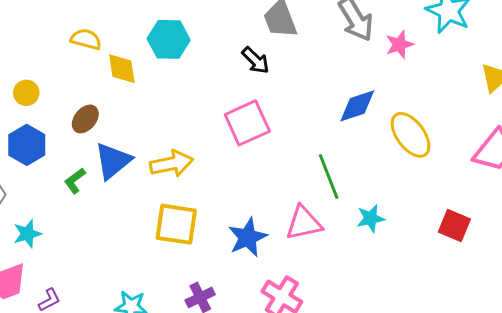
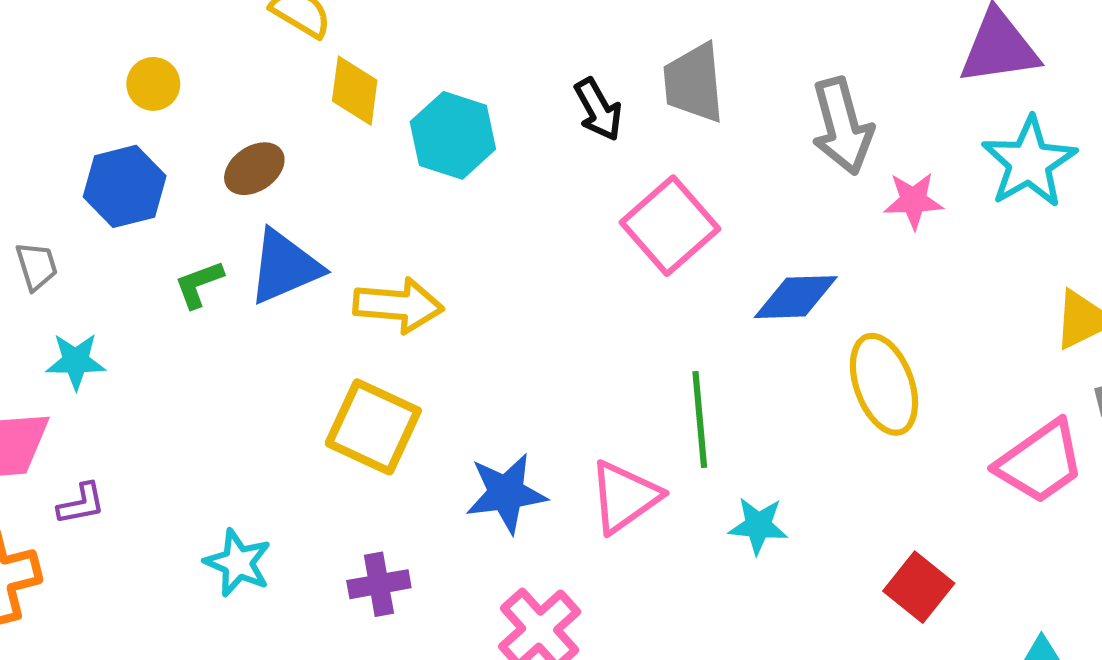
cyan hexagon: (169, 39) -> (453, 135), moved
black arrow: (256, 60) -> (598, 109), moved
pink square: (247, 123) -> (670, 226), moved, turned -33
pink triangle: (304, 223) -> (624, 497), turned -39

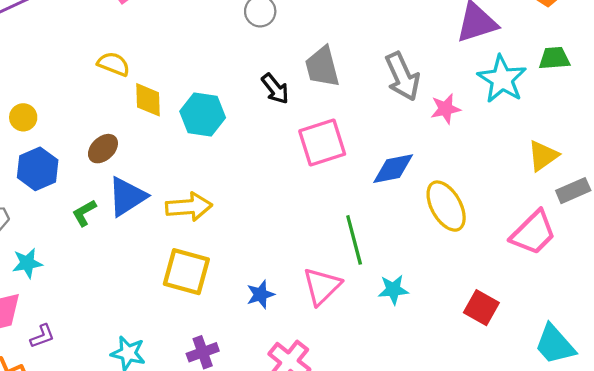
yellow circle: (153, 84) -> (23, 117), moved
pink square: (670, 226) -> (322, 142), turned 33
blue star: (506, 493) -> (260, 294), size x0.7

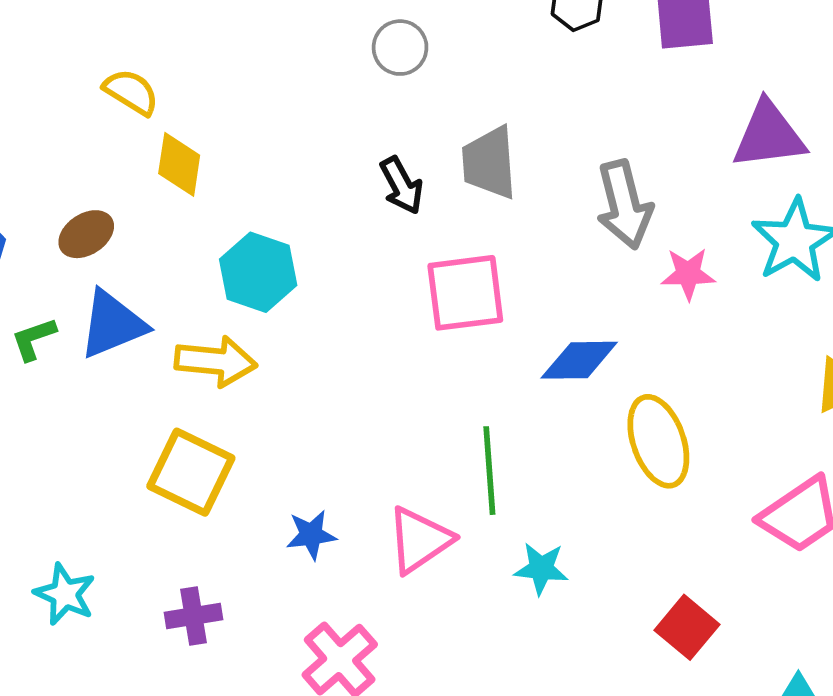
cyan hexagon: (203, 114) -> (258, 272), moved

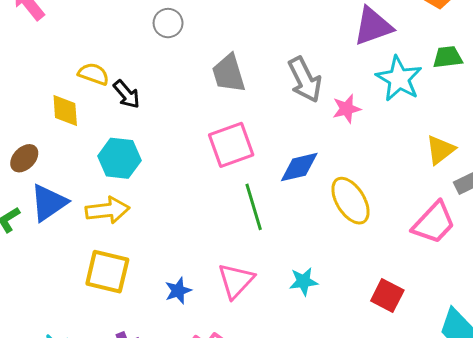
yellow semicircle: (131, 92) -> (94, 74), moved
black arrow: (402, 185) -> (127, 94), moved
green line: (489, 471) -> (254, 207), moved

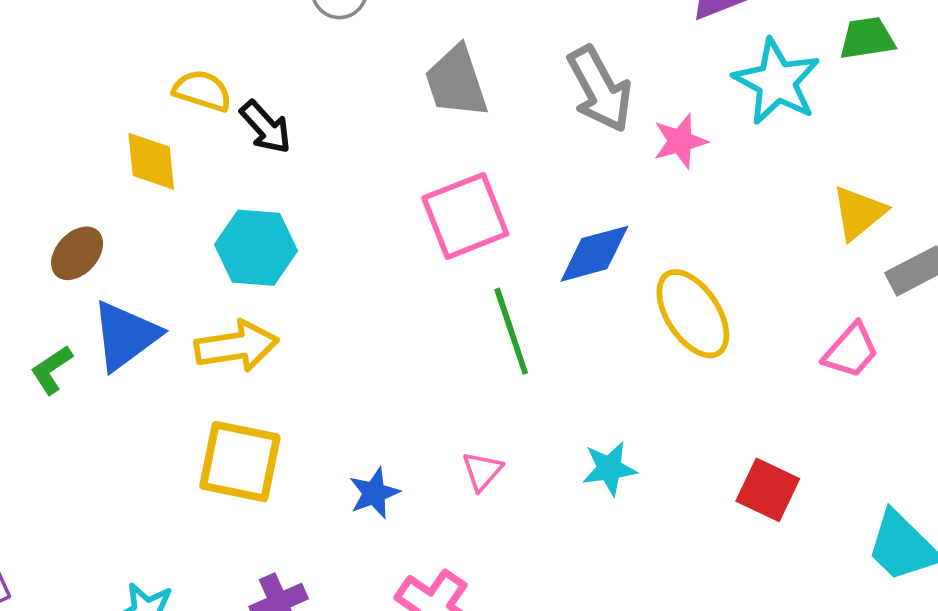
pink trapezoid: (434, 223) -> (851, 351), size x0.7
pink triangle: (236, 281) -> (482, 471), size x0.6

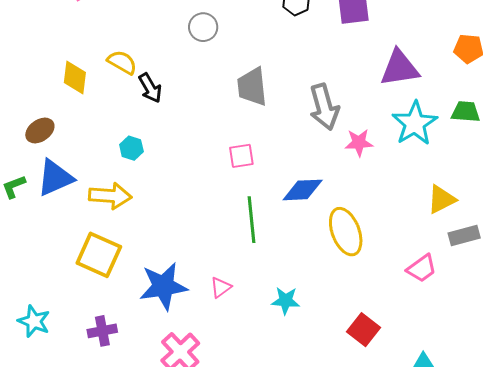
yellow diamond: (151, 161) -> (75, 77), moved
pink square: (465, 216) -> (241, 156), size x0.6
cyan hexagon: (256, 248) -> (131, 148), size x0.6
blue star: (374, 493) -> (163, 286), size x1.8

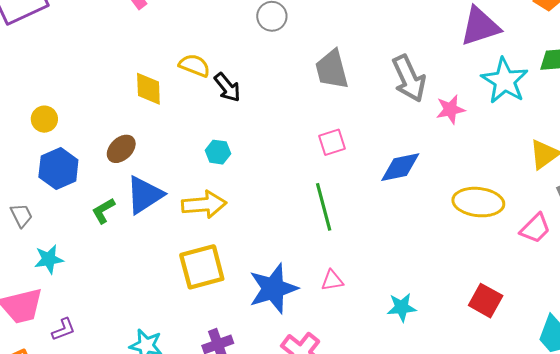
green line: (251, 220) -> (324, 207), moved
yellow ellipse: (346, 232) -> (478, 202), moved, turned -54
yellow square: (99, 255) -> (202, 267), turned -30
pink triangle: (221, 287) -> (332, 280), turned 35
cyan star: (286, 301) -> (402, 307), moved

